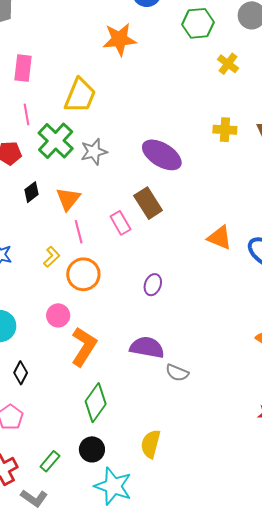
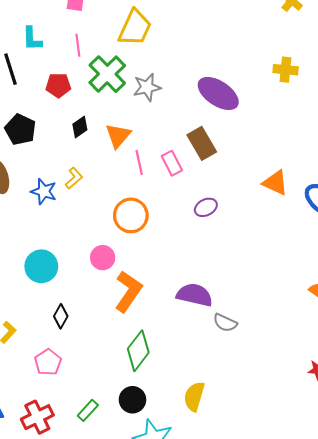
pink line: (79, 232) -> (139, 162), moved
yellow L-shape: (52, 257) -> (74, 178), moved
purple ellipse: (153, 285) -> (206, 207), moved, turned 40

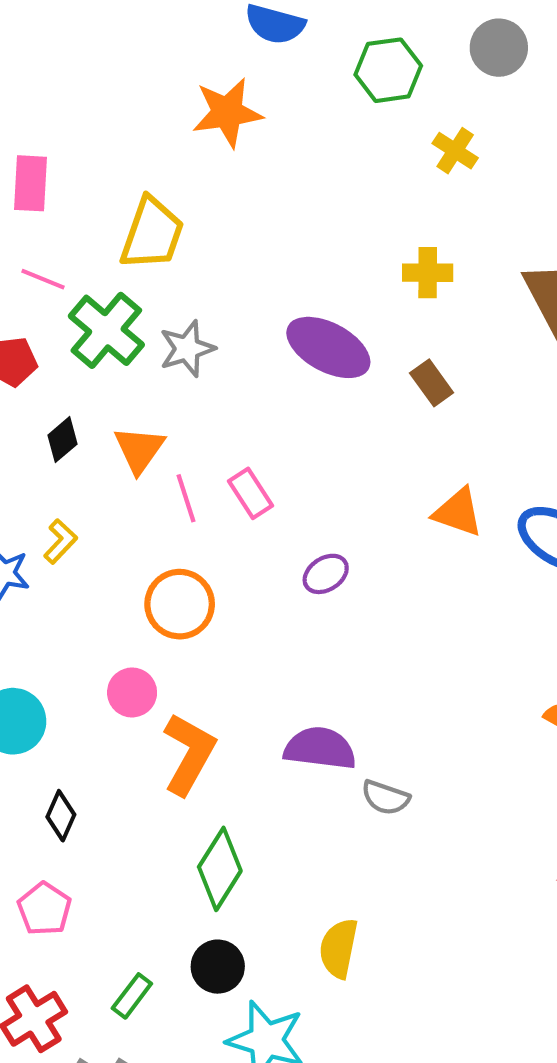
pink line: (78, 45) -> (43, 279), turned -55
yellow cross: (286, 70) -> (428, 273), moved
brown rectangle: (202, 143) -> (432, 383), moved, size x0.7

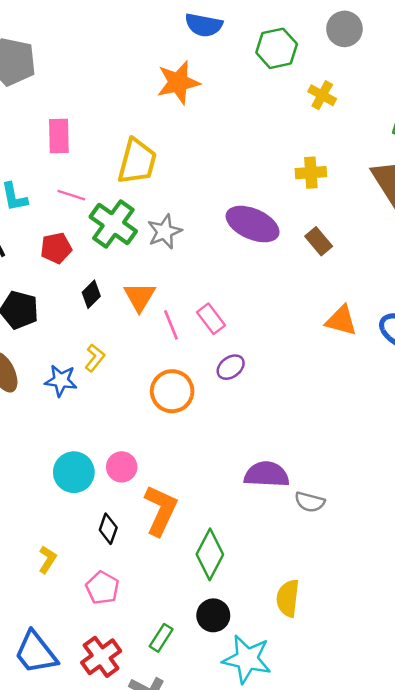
purple ellipse: (326, 574) -> (231, 367), moved
pink circle: (132, 692) -> (122, 467), moved
orange L-shape: (189, 754) -> (161, 510), moved

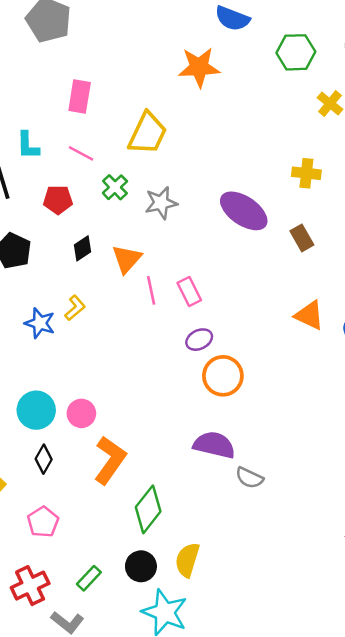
green cross: (113, 224) -> (115, 187), size x0.6
orange circle: (172, 391) -> (223, 376), moved
black diamond: (108, 529) -> (44, 459), moved
yellow semicircle: (288, 598) -> (187, 560), moved

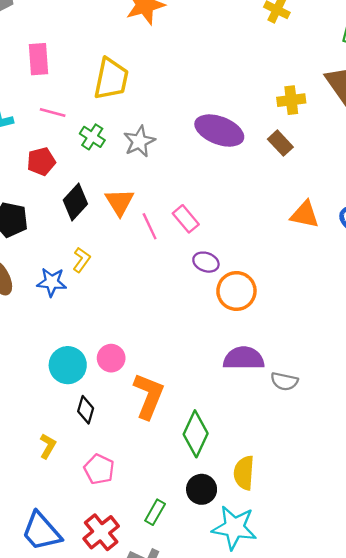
yellow cross: (306, 173) -> (291, 100), moved
black diamond: (83, 248) -> (75, 202), size x1.4
purple ellipse: (199, 340) -> (206, 262), turned 60

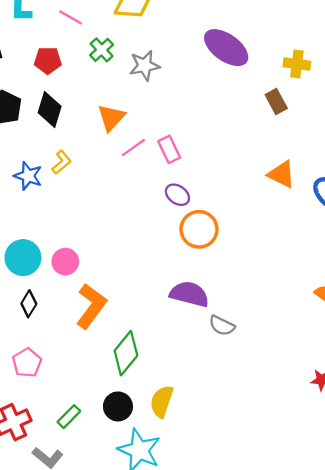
purple ellipse: (219, 131) -> (226, 48), moved
black diamond: (75, 202) -> (50, 109), moved, turned -40
pink line: (150, 226) -> (133, 148), turned 65

